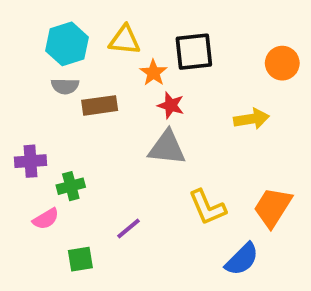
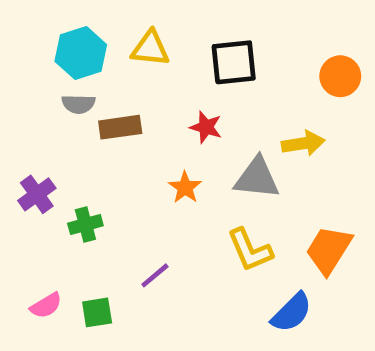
orange star: (153, 73) -> (185, 187), moved
gray triangle: (167, 148) -> (257, 178), moved
purple cross: (30, 161) -> (37, 194), turned -32
pink semicircle: (46, 219) -> (46, 306), moved

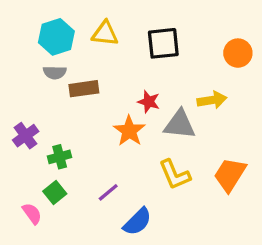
red star: (206, 127) -> (149, 102), moved
orange star: (185, 187) -> (129, 131), size x1.4
pink semicircle: (46, 306) -> (32, 214), turned -95
green square: (97, 312) -> (55, 192), moved, turned -30
blue semicircle: (292, 312) -> (137, 222), moved

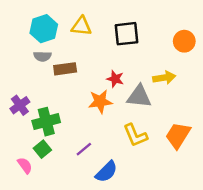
orange star: (129, 131) -> (100, 101), turned 30
green cross: (60, 157) -> (46, 122), size x1.5

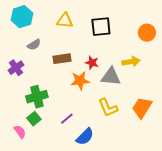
cyan hexagon: (44, 29) -> (22, 17), moved
gray semicircle: (42, 56) -> (34, 45), turned -32
brown rectangle: (65, 69) -> (62, 59), moved
purple cross: (20, 105) -> (16, 68), moved

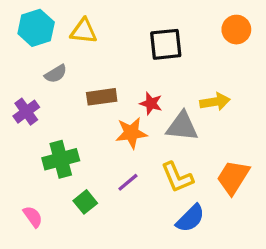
yellow triangle: (65, 21) -> (84, 31), moved
orange circle: (147, 33) -> (236, 30), moved
green square: (34, 119) -> (85, 202), moved
purple line: (67, 119) -> (128, 182), moved
blue semicircle: (85, 137) -> (190, 218), moved

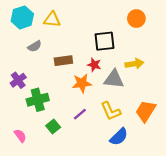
orange circle: (236, 30) -> (136, 19), moved
black square: (166, 44) -> (105, 41), moved
purple cross: (26, 112) -> (18, 80), moved

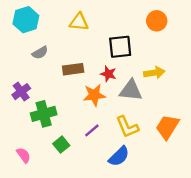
yellow triangle: (52, 20) -> (79, 22), moved
blue semicircle: (119, 137) -> (119, 156), moved

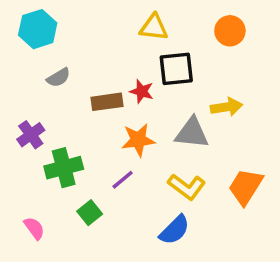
yellow triangle: (79, 22) -> (154, 27), moved
red star: (108, 74) -> (142, 91), moved
yellow L-shape: (127, 127) -> (187, 187), turned -30
purple line: (92, 130) -> (123, 180), moved

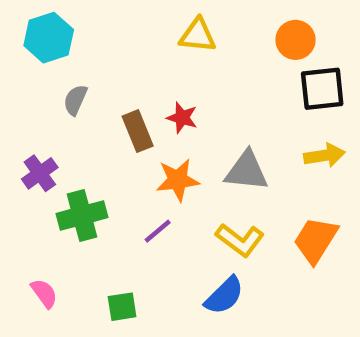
black square: (176, 69) -> (322, 89), moved
gray semicircle: (59, 78) -> (75, 100), turned 145
brown rectangle: (107, 102) -> (138, 131), turned 76
yellow arrow: (226, 107) -> (324, 155), moved
green square: (90, 213) -> (122, 307), moved, turned 30

